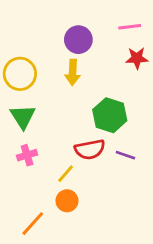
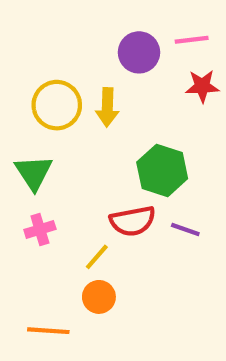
purple circle: (78, 40) -> (139, 52), moved
yellow circle: (20, 74) -> (57, 105), moved
orange line: (33, 224) -> (48, 331), turned 52

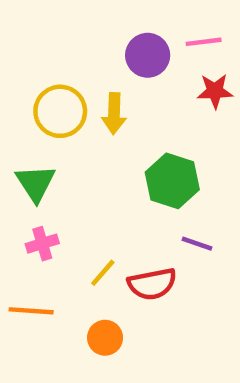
red semicircle: (133, 221) -> (152, 284), moved
orange circle: (99, 297) -> (105, 338), moved
orange line: (48, 331) -> (31, 311), moved

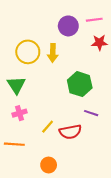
orange circle: (105, 338) -> (49, 165), moved

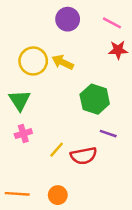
pink line: (94, 20) -> (112, 23), turned 35
purple circle: (68, 26) -> (68, 19), moved
yellow arrow: (53, 53) -> (63, 62), turned 114
orange line: (14, 144) -> (17, 194), moved

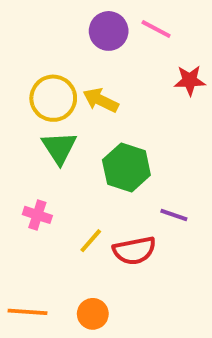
pink line: (112, 23) -> (156, 29), moved
green hexagon: (95, 99) -> (126, 167), moved
green triangle: (20, 100) -> (59, 148), moved
pink cross: (23, 134) -> (37, 215), turned 35

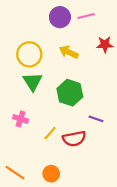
pink line: (156, 29) -> (86, 16), turned -42
yellow arrow: (101, 100) -> (69, 52), moved
orange line: (28, 312) -> (15, 173), turned 30

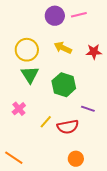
red star: (105, 44) -> (94, 52), moved
pink cross: (21, 119) -> (19, 109), turned 32
orange circle: (51, 174) -> (76, 159), moved

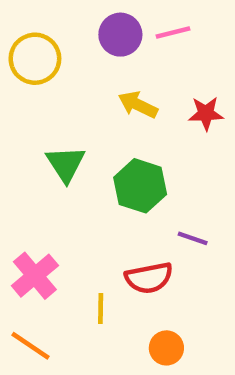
yellow circle: (27, 50) -> (35, 59), moved
pink cross: (19, 109) -> (35, 276), moved, size x1.5
yellow line: (46, 122) -> (101, 309), moved, turned -40

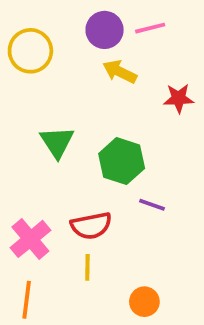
yellow arrow: (138, 105) -> (120, 72), moved
purple line: (193, 238) -> (152, 205), moved
red semicircle: (149, 278) -> (91, 226), moved
orange line: (31, 346) -> (27, 300), turned 63

